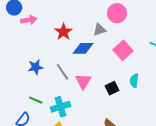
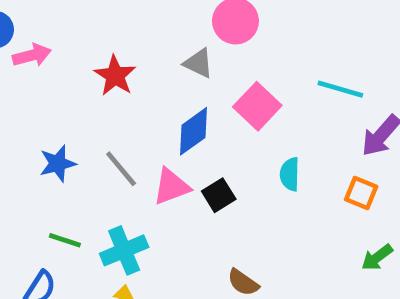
gray triangle: (100, 30) -> (198, 63), turned 48
blue diamond: (83, 48) -> (193, 131), moved, turned -30
pink triangle: (83, 81) -> (171, 187), turned 42
black square: (112, 88) -> (219, 195), moved

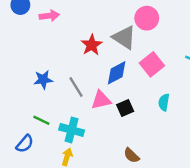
pink arrow: (32, 55) -> (49, 16), moved
gray triangle: (198, 63) -> (124, 37), size x1.5
red star: (115, 76) -> (92, 45), moved
cyan cross: (124, 250) -> (72, 130), turned 30

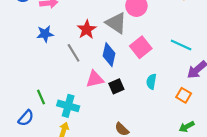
blue diamond: (117, 73) -> (109, 55), turned -50
blue star: (43, 80) -> (45, 34), moved
gray line: (76, 87) -> (74, 53), moved
green line: (41, 120) -> (41, 97), turned 40

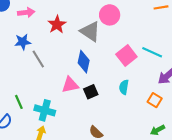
red star: (87, 29) -> (57, 24), moved
pink square: (141, 47) -> (126, 56), moved
gray line: (74, 53) -> (38, 59), moved

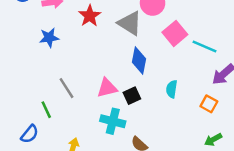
pink square: (126, 56) -> (175, 33), moved
gray line: (38, 59) -> (66, 88), moved
blue diamond: (84, 62) -> (139, 61), moved
cyan cross: (45, 110) -> (113, 121), moved

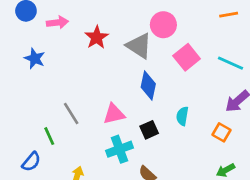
blue star: (49, 38) -> (35, 58), moved, turned 30
cyan line: (205, 47) -> (231, 63), moved
black square: (132, 96) -> (149, 130), moved
cyan cross: (113, 121) -> (120, 149), turned -35

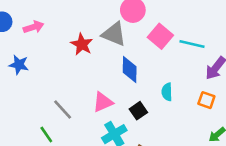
red star: (97, 37) -> (82, 44), moved
cyan line: (231, 63) -> (192, 44), moved

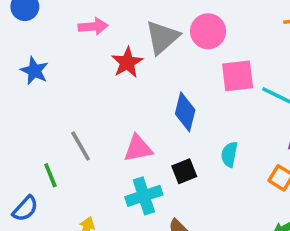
pink arrow: (34, 27) -> (93, 26), moved
gray triangle: (114, 34) -> (162, 37), moved, turned 44
pink square: (160, 36) -> (238, 76), turned 30

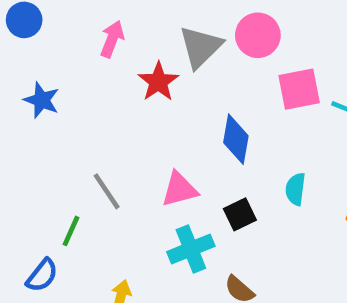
pink arrow: (93, 26) -> (112, 39), turned -60
green line: (50, 175) -> (71, 231), turned 50

